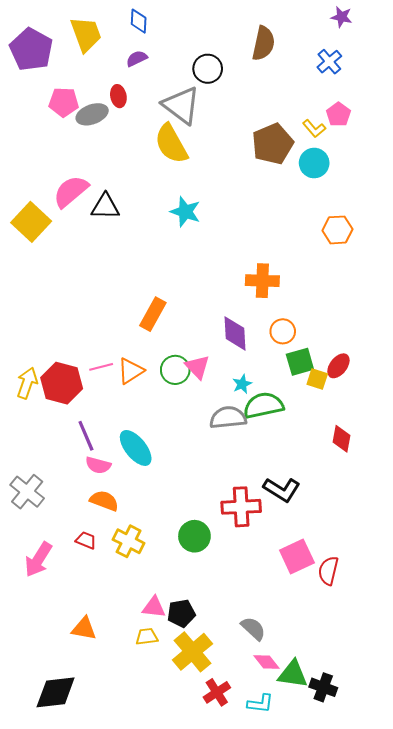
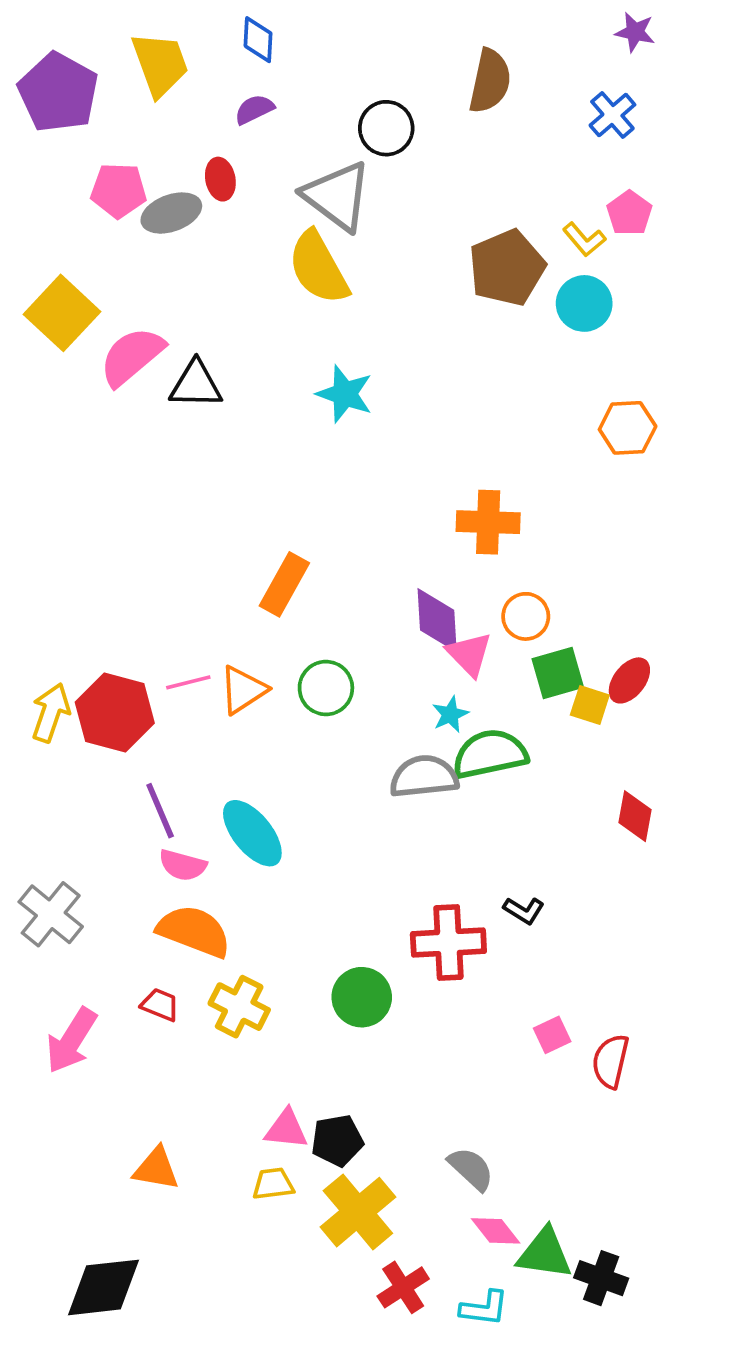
yellow square: (31, 222) -> (62, 313), moved
pink triangle: (198, 367) -> (469, 654), moved
black L-shape: (282, 490) -> (524, 910), size x0.6
orange semicircle: (104, 501) -> (194, 931), size x1.4
pink square: (297, 556) -> (552, 1035), size x0.6

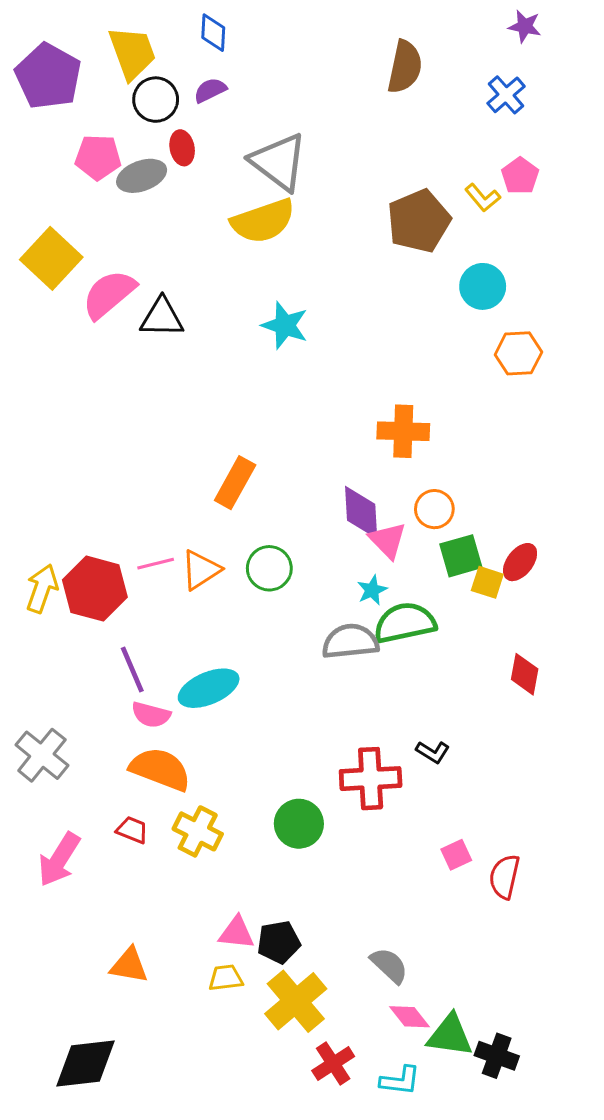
black circle: (386, 128) -> (156, 100), moved
yellow semicircle: (318, 268) -> (263, 221), turned -80
cyan circle: (584, 303) -> (483, 286), moved
cyan ellipse: (252, 833) -> (209, 688), turned -74

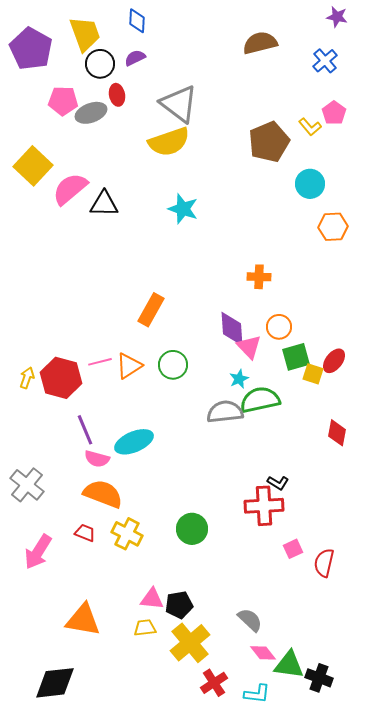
brown semicircle: (405, 67) -> (260, 43), turned -116
orange cross: (403, 431) -> (259, 277), size x0.7
yellow arrow: (42, 589) -> (27, 378), size x0.7
red cross: (371, 779) -> (264, 506), moved
orange triangle: (129, 965) -> (83, 620), size x1.4

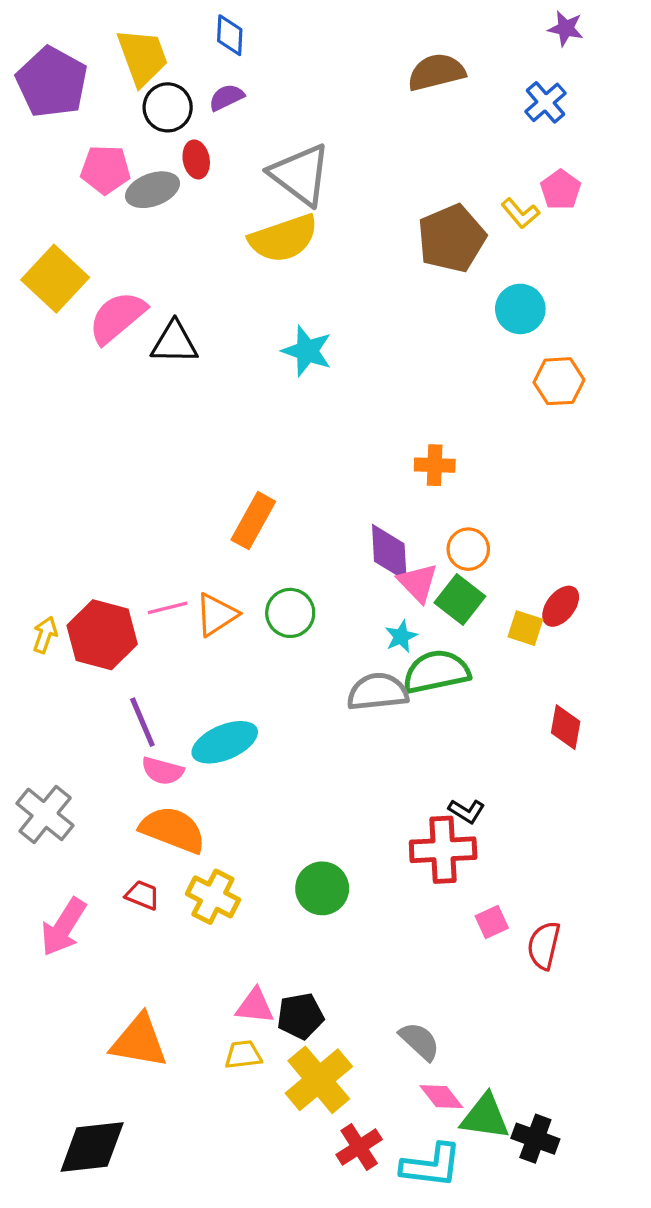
green square: (296, 357) -> (460, 599), moved, turned -36
cyan L-shape: (257, 694) -> (431, 1165), size x1.4

